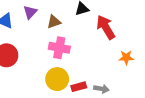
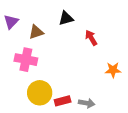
red arrow: (106, 27) -> (91, 38), size x0.6
pink cross: (59, 48) -> (26, 60), moved

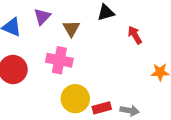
brown triangle: (36, 32) -> (71, 28), turned -42

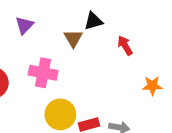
brown triangle: (71, 28) -> (73, 38), moved

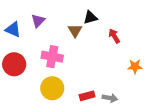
yellow circle: (60, 114) -> (52, 88), moved

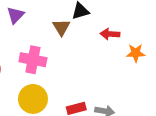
red arrow: (114, 36) -> (110, 34), turned -56
orange star: (135, 66) -> (136, 53), moved

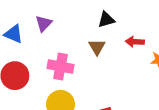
brown triangle: (61, 27) -> (97, 47), moved

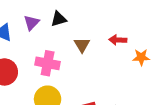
black triangle: (106, 20) -> (59, 19), moved

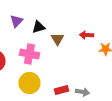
black triangle: (59, 19) -> (38, 27), moved

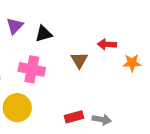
brown triangle: (57, 39) -> (79, 60), moved
yellow circle: (29, 83) -> (17, 108), moved

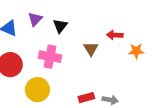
black triangle: (44, 34) -> (60, 26), turned -35

